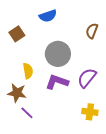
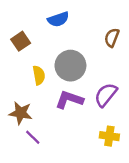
yellow semicircle: (28, 71) -> (39, 75), moved

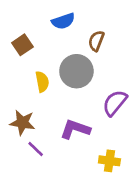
brown semicircle: (112, 38) -> (96, 41), moved
purple L-shape: (69, 100) -> (75, 129), moved
yellow cross: (109, 136) -> (109, 161), moved

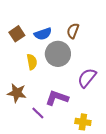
blue semicircle: (63, 21) -> (43, 34), moved
purple line: (36, 149) -> (38, 113), moved

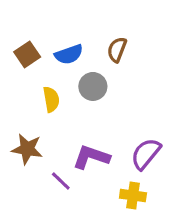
gray circle: (58, 54) -> (93, 86), size x0.7
purple semicircle: (87, 78) -> (146, 154), moved

